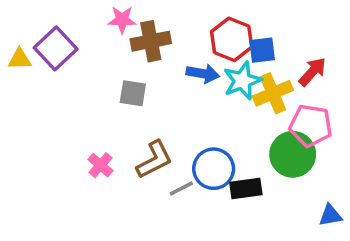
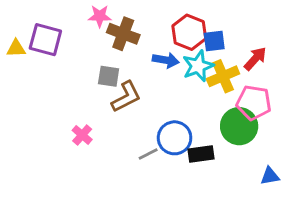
brown cross: (151, 41) -> (123, 34), turned 32
purple square: (56, 48) -> (45, 40), turned -32
brown L-shape: (154, 160) -> (126, 97), moved

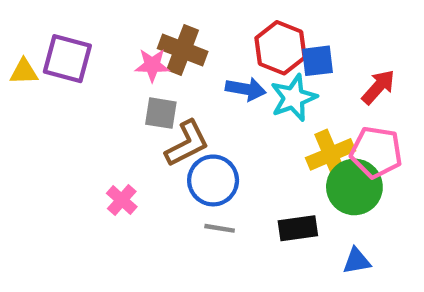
pink star: (100, 16) -> (152, 65), moved
yellow cross: (223, 76) -> (331, 154), moved
blue circle: (175, 138) -> (213, 180), moved
gray line: (148, 154) -> (220, 228), turned 36
blue triangle: (270, 176) -> (357, 261), moved

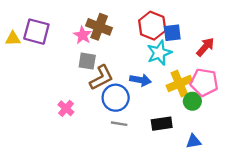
pink star: (152, 65) -> (83, 35), turned 30
blue arrow: (246, 89) -> (140, 80), moved
green circle: (354, 187) -> (192, 101), size x0.6

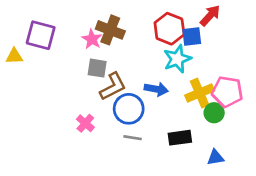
yellow triangle: (13, 39) -> (14, 56), moved
red arrow: (205, 47) -> (210, 16), moved
pink cross: (66, 108) -> (85, 123), moved

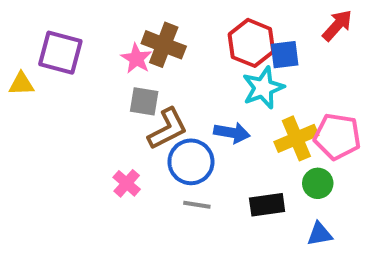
red arrow: (210, 16) -> (337, 25), moved
green circle: (214, 113) -> (318, 183), moved

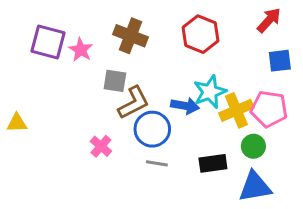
blue square: (285, 55) -> (280, 61), moved
pink star: (136, 59) -> (81, 50), moved
yellow triangle: (21, 84) -> (17, 123), moved
cyan star: (263, 88) -> (210, 92), moved
blue triangle: (320, 234) -> (255, 187), size x1.6

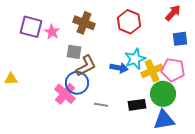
blue circle: (152, 129) -> (77, 83), moved
pink cross: (101, 146) -> (65, 94), size x1.5
green circle: (253, 146) -> (163, 94), size x1.6

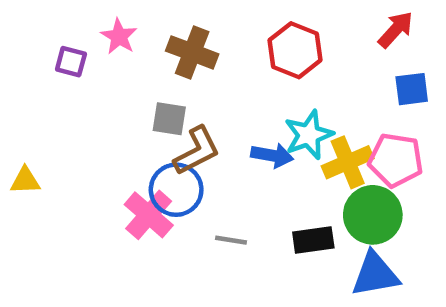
purple square: (31, 27) -> (71, 62), size x0.6
pink star: (52, 32) -> (119, 36), moved

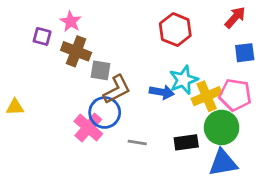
brown cross: (192, 52) -> (76, 51), moved

